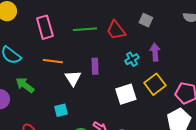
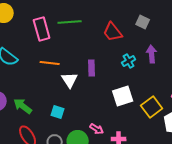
green line: (85, 29) -> (70, 22), moved
yellow square: (155, 84) -> (152, 107), moved
green arrow: (25, 85) -> (23, 106), moved
cyan square: (61, 110) -> (58, 112), turned 32

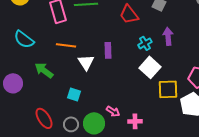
white square: (123, 96) -> (150, 67), moved, turned -30
green arrow: (23, 106) -> (44, 70), moved
yellow square: (152, 107) -> (168, 89), turned 35

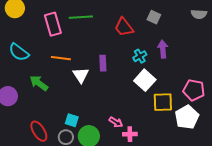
cyan square: (74, 94) -> (72, 120), moved
pink arrow: (113, 111) -> (116, 122), moved

